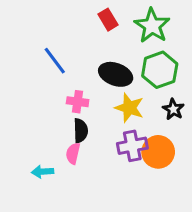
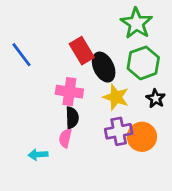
red rectangle: (108, 20) -> (82, 51), moved, size x1.4
blue line: (55, 61) -> (22, 55), moved
black ellipse: (116, 74) -> (104, 67), turned 44
pink cross: (78, 102) -> (69, 92), size x1.4

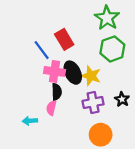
blue line: (22, 55) -> (42, 50), moved
black ellipse: (104, 67) -> (73, 73), moved
black star: (156, 98) -> (122, 99), moved
orange circle: (142, 137) -> (101, 135), moved

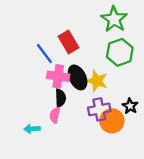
orange circle: (101, 135) -> (112, 121), moved

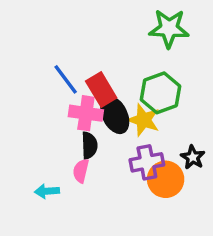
green star: (114, 19) -> (169, 29), turned -30
red rectangle: (68, 42) -> (101, 90), moved
green hexagon: (120, 52) -> (161, 93), moved

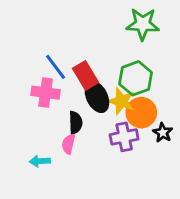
pink cross: (86, 113) -> (46, 93), moved
orange circle: (166, 179) -> (141, 113), moved

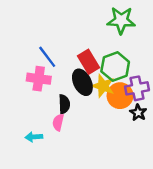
red rectangle: (86, 75) -> (88, 62), moved
purple cross: (124, 137) -> (137, 88), moved

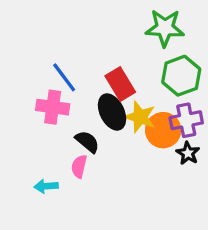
green hexagon: (115, 67) -> (181, 76), moved
black semicircle: (64, 104) -> (87, 142), turned -48

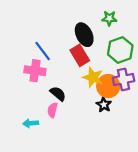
green star: (165, 28) -> (109, 18), size x0.6
black ellipse: (112, 112) -> (84, 35), moved
black star: (188, 153) -> (104, 105), moved

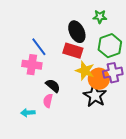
red rectangle: (80, 55) -> (73, 51), turned -42
black star: (104, 105) -> (95, 96), size x1.6

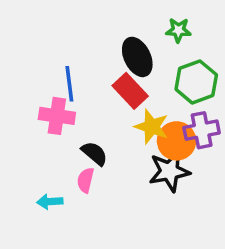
blue line: (39, 47) -> (69, 84), turned 30
red rectangle: (73, 51) -> (130, 91), turned 30
black star: (95, 96) -> (169, 171), turned 30

